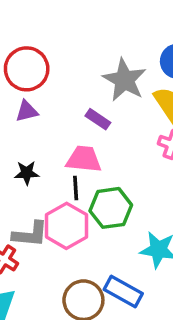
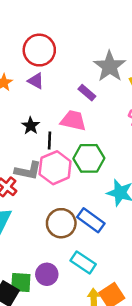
purple triangle: (27, 111) -> (36, 81), turned 36
black star: (27, 173) -> (31, 126), turned 30
black line: (76, 188) -> (49, 140), moved

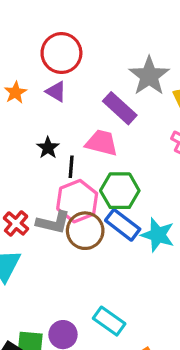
purple rectangle: (87, 93) -> (120, 108), size x1.5
gray L-shape: (28, 171) -> (53, 222), moved
blue rectangle: (91, 220) -> (123, 225), moved
brown circle: (61, 223) -> (85, 231), moved

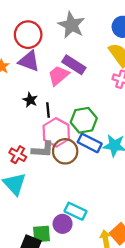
gray star: (149, 76) -> (71, 25), moved
purple triangle: (56, 92) -> (29, 61), size x1.5
pink trapezoid: (102, 143) -> (58, 75), moved, turned -45
cyan rectangle: (109, 321) -> (76, 211), moved

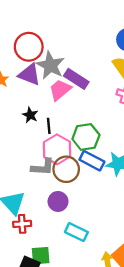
gray star: (71, 25) -> (50, 65), moved
red cross: (18, 155) -> (22, 224), moved, turned -35
purple circle: (63, 224) -> (58, 201), moved

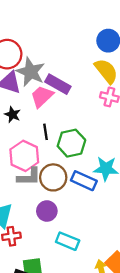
black star: (30, 115) -> (13, 115), moved
black line: (49, 126) -> (45, 132), moved
pink hexagon: (57, 149) -> (24, 156), moved
blue rectangle: (92, 161) -> (84, 181), moved

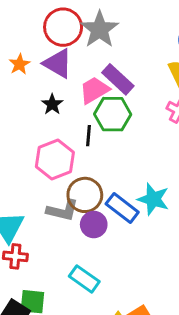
gray star: (31, 72) -> (100, 29), moved
green hexagon: (71, 143) -> (113, 114), moved
gray L-shape: (29, 177) -> (63, 210), moved
purple circle: (47, 211) -> (94, 224), moved

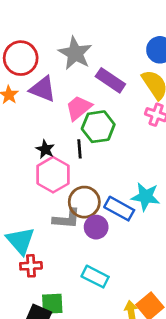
red circle: (63, 27) -> (21, 58), moved
purple rectangle: (118, 79) -> (110, 80), moved
black star: (52, 104) -> (45, 149), moved

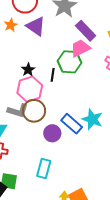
pink trapezoid: (79, 108) -> (80, 48), moved
brown circle: (84, 202) -> (34, 111), moved
gray L-shape: (67, 219) -> (18, 111), moved
cyan rectangle: (95, 277) -> (44, 168), turned 66

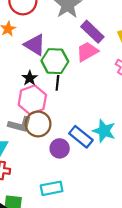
purple triangle: (36, 26) -> (35, 45), moved
green hexagon: (70, 62) -> (55, 61), moved
cyan rectangle: (44, 168) -> (52, 188), turned 66

